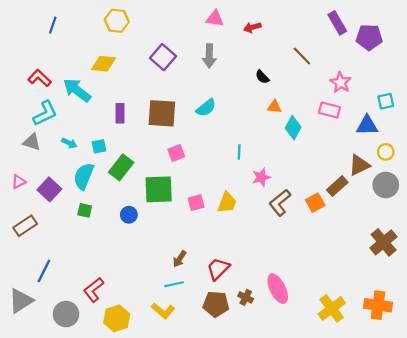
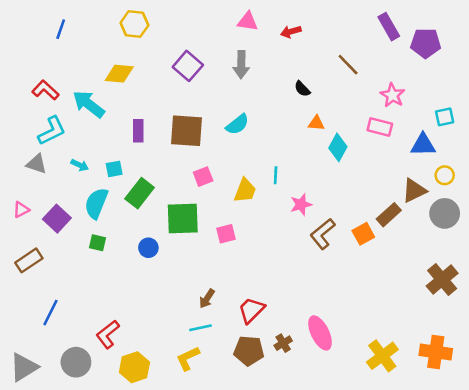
yellow trapezoid: (227, 203) -> (245, 191), moved
brown cross: (246, 297) -> (283, 343), turned 32
gray triangle: (21, 301) -> (24, 367), moved
yellow L-shape: (163, 311) -> (188, 358), turned 115

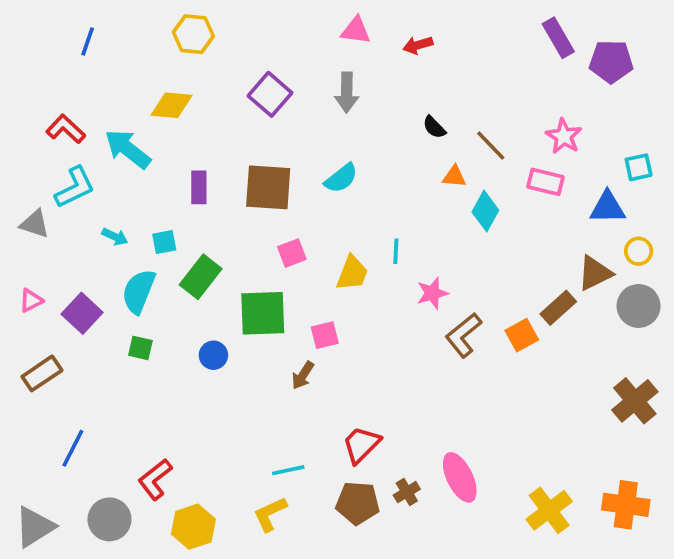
brown line: (348, 65) -> (491, 145), moved
gray triangle: (37, 164) -> (35, 224), moved
brown arrow: (207, 299) -> (303, 375), moved

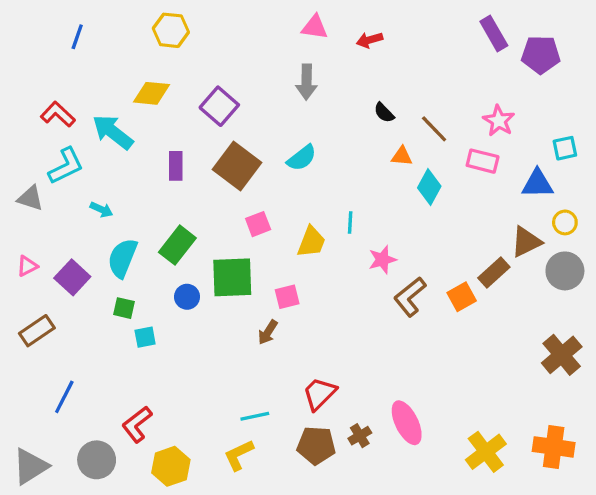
purple square: (270, 94) -> (219, 106), moved
brown square: (268, 187) -> (237, 166), turned 33
cyan square: (164, 242) -> (145, 337), moved
blue circle: (213, 355) -> (187, 297), moved

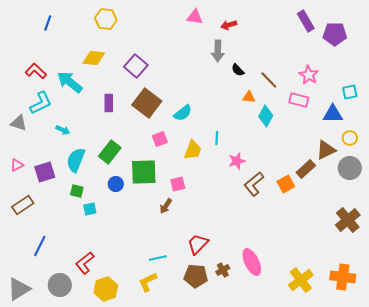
gray arrow: (307, 82) -> (218, 51), moved
cyan semicircle: (302, 158) -> (183, 113), moved
purple square: (72, 277) -> (45, 172), turned 30

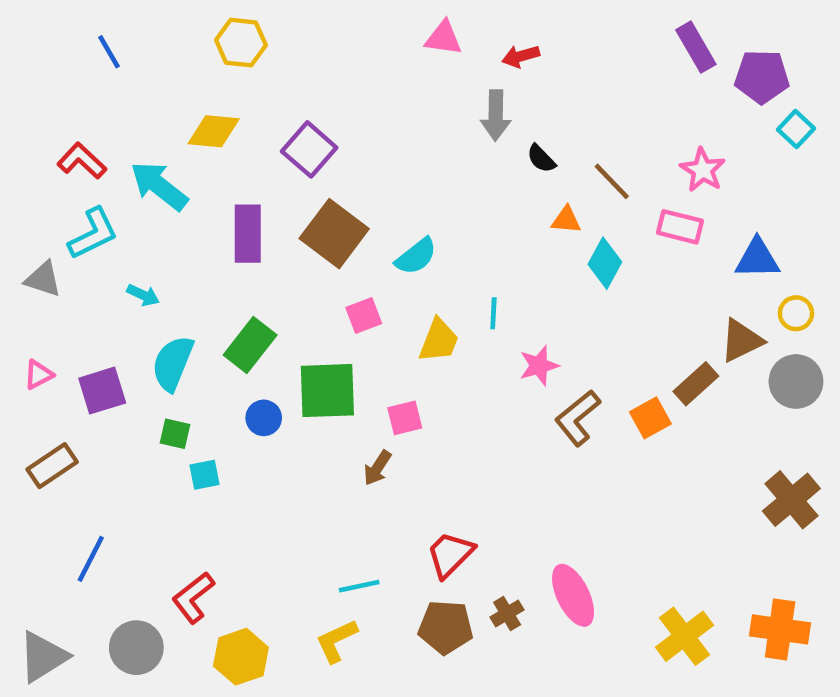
blue line: (48, 23) -> (109, 52), turned -49
cyan square: (350, 92) -> (796, 129), moved, turned -35
purple rectangle: (109, 103) -> (248, 234), size x1.4

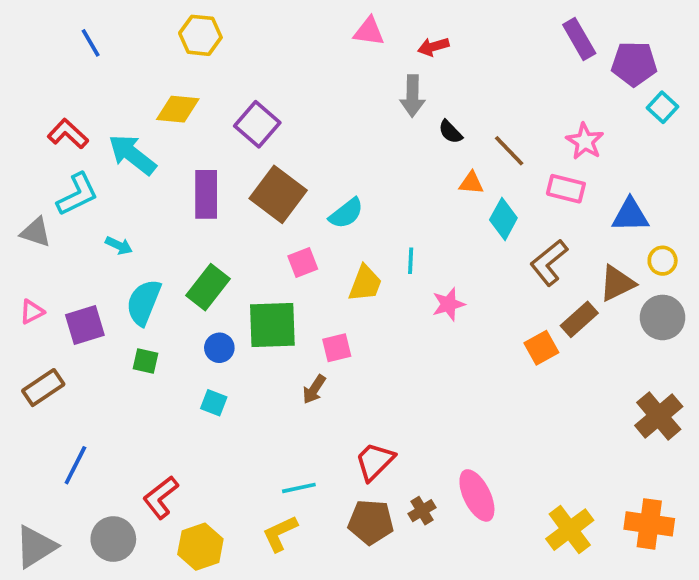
brown L-shape: (578, 418) -> (549, 263), moved
cyan square: (205, 475) -> (214, 403), moved, turned 32

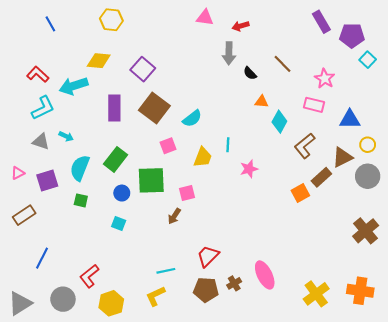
brown line: (509, 151) -> (283, 64), moved
cyan arrow: (132, 155) -> (73, 86), turned -56
gray triangle: (36, 232) -> (41, 142), moved

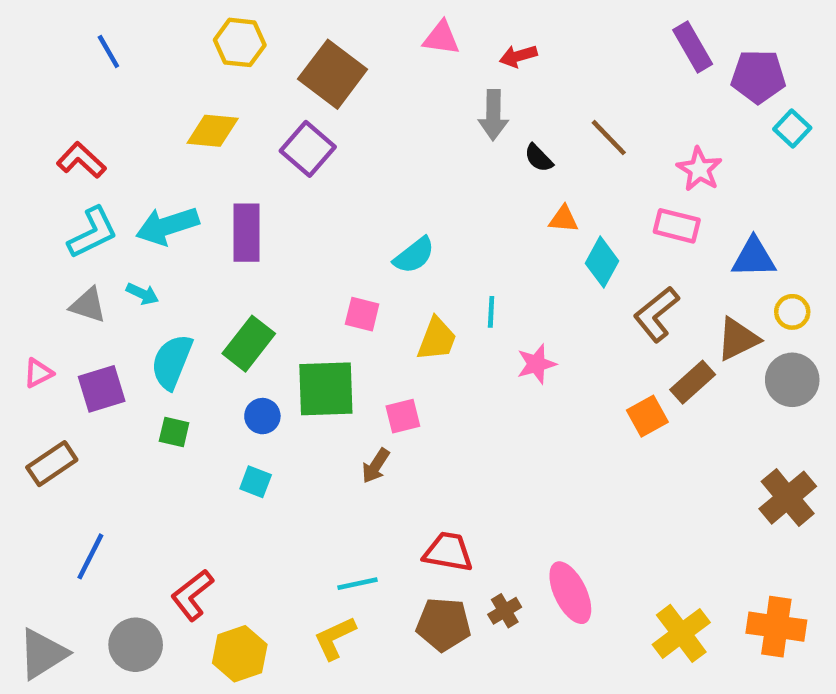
cyan arrow: (73, 86) -> (167, 226), moved
brown square: (154, 108) -> (333, 74), moved
pink square: (168, 146) -> (362, 314), turned 35
red trapezoid: (208, 256) -> (448, 552), turned 55

